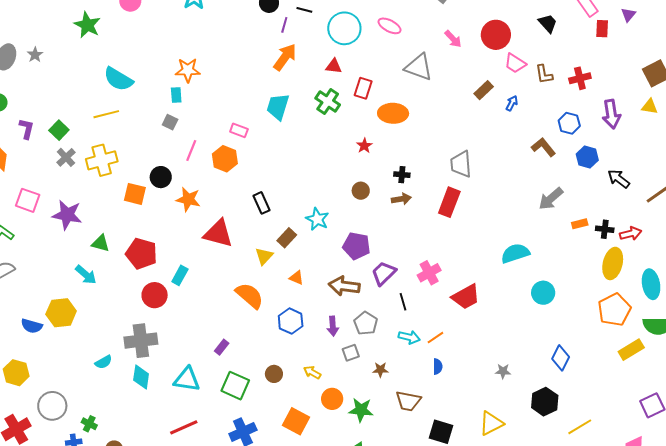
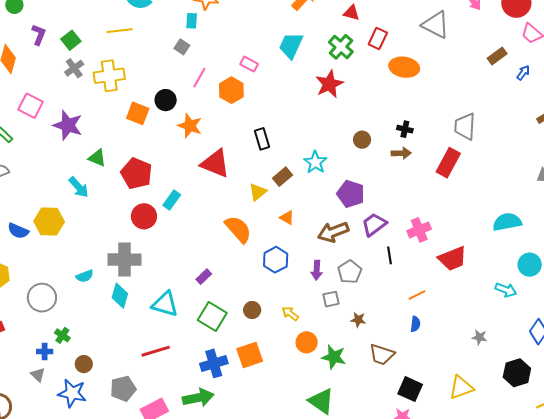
red star: (364, 146) -> (329, 84), moved, size x1.8
brown arrow: (344, 286) -> (333, 232), turned -36
cyan arrow: (409, 337) -> (506, 290), moved
gray circle: (52, 406) -> (42, 298), moved
orange square: (296, 421) -> (250, 355), moved, turned 36

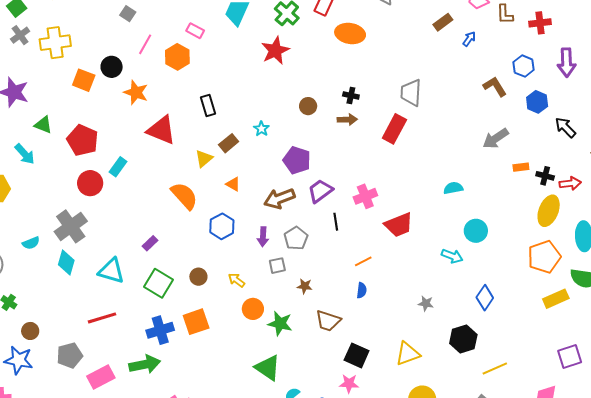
cyan star: (315, 162) -> (261, 129), size x0.7
cyan semicircle: (507, 222) -> (453, 188), size x0.7
gray cross: (125, 260) -> (71, 226), turned -36

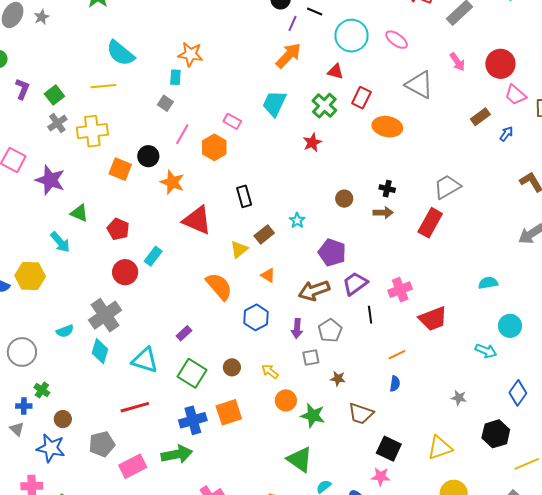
red star: (275, 51) -> (312, 142), size x0.7
gray trapezoid: (411, 93) -> (447, 187), turned 56
red pentagon: (83, 140) -> (118, 229), size x0.7

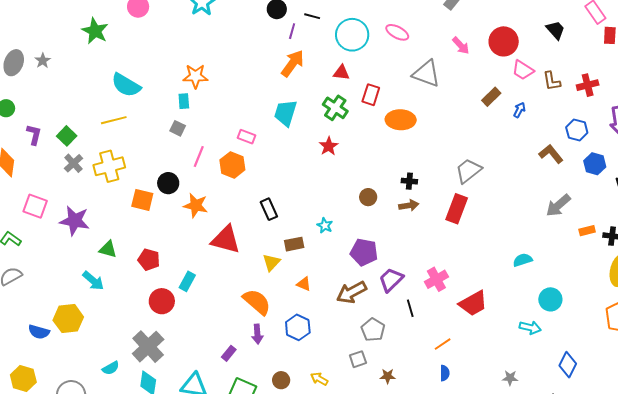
brown rectangle: (264, 234) -> (294, 244), turned 36
purple arrow: (297, 328) -> (257, 334), moved

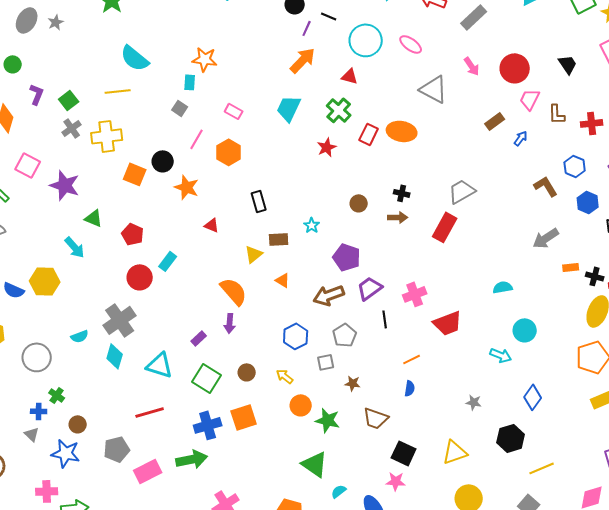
pink trapezoid: (523, 70) -> (530, 99), turned 75
red rectangle: (371, 95) -> (369, 134), moved
pink rectangle: (246, 137) -> (234, 111), moved
red triangle: (226, 240) -> (212, 225), size x0.5
blue hexagon: (298, 327) -> (296, 336), moved

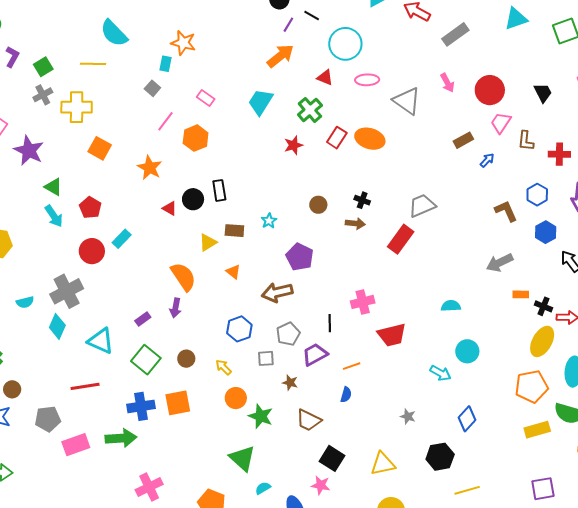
pink ellipse: (411, 44) -> (367, 80), moved, turned -45
black circle: (163, 161) -> (193, 199), moved
cyan arrow: (75, 247) -> (54, 216), moved
purple trapezoid: (370, 288) -> (315, 354), moved

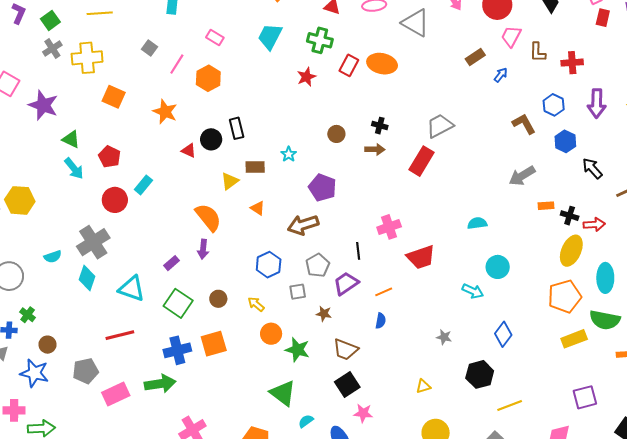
gray square: (152, 88) -> (149, 48), moved
green cross: (310, 110) -> (320, 40), turned -30
black square: (332, 458) -> (347, 385), moved, turned 30
yellow triangle: (383, 464) -> (423, 386), size x0.6

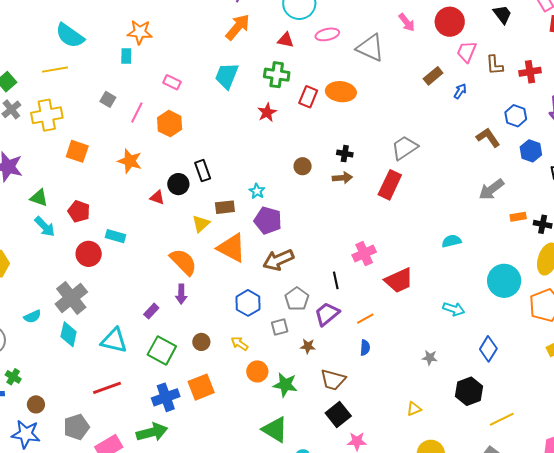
cyan rectangle: (143, 185) -> (116, 236), turned 72
purple pentagon: (322, 188) -> (268, 221), moved
orange triangle: (258, 208) -> (231, 248), size x2.0
cyan circle: (498, 267) -> (504, 281), moved, size x1.4

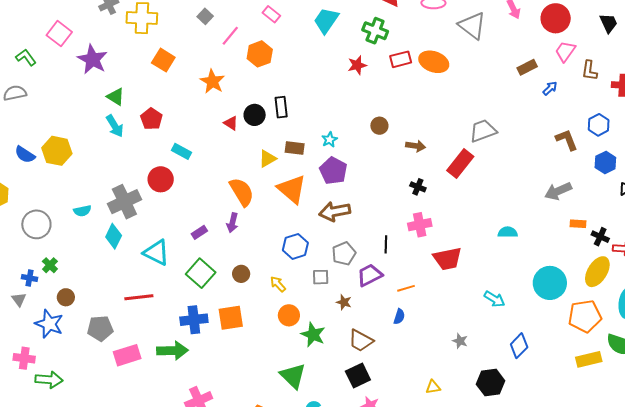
red rectangle: (308, 97) -> (401, 59), turned 40
black cross: (345, 154) -> (418, 187), moved
red circle: (89, 254) -> (161, 179), moved

